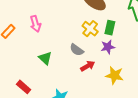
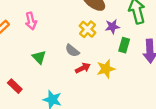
green rectangle: (110, 28) -> (124, 45), moved
purple star: (108, 47) -> (112, 27), moved
yellow star: (115, 75) -> (106, 69), moved, turned -30

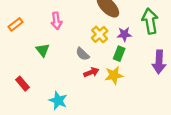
pink arrow: (31, 21) -> (56, 21), moved
green rectangle: (124, 45) -> (119, 54), moved
green triangle: (39, 57) -> (43, 50), moved

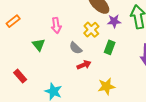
pink arrow: (56, 21) -> (56, 25), moved
purple star: (124, 34) -> (114, 21), moved
yellow star: (114, 75) -> (106, 86), moved

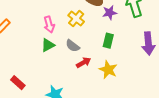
yellow cross: (91, 30) -> (76, 19), moved
green triangle: (39, 45) -> (48, 45), moved, turned 48
yellow star: (106, 86) -> (108, 70), moved, turned -30

